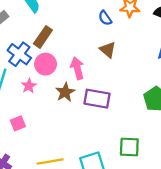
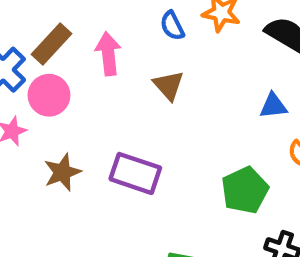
pink arrow: (77, 68) -> (108, 54), moved
brown star: (65, 92) -> (62, 172), moved

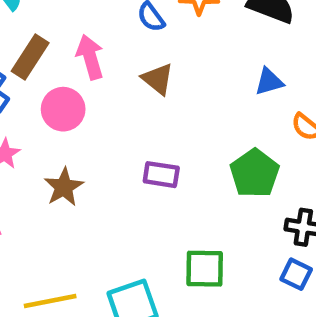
pink circle: (49, 95) -> (63, 109), moved
purple rectangle: (135, 173) -> (161, 175), moved, size x0.7

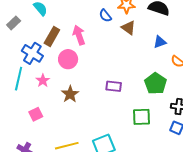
brown triangle: (158, 79) -> (128, 28), moved
green square: (205, 269) -> (141, 117), moved

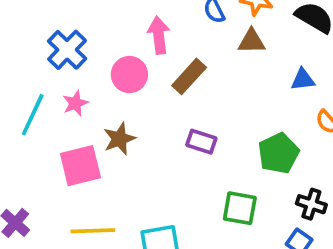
brown triangle: (128, 28) -> (251, 41), turned -49
brown rectangle: (52, 37) -> (189, 76), moved
cyan line: (19, 79) -> (33, 115), moved
pink square: (36, 114) -> (80, 166), moved, size x1.6

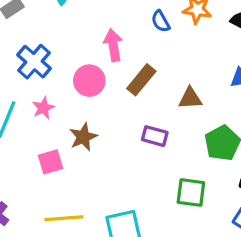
brown triangle: (251, 41) -> (190, 98), moved
pink square: (80, 166) -> (50, 162), size x0.7

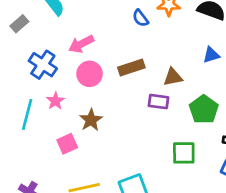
pink arrow: (113, 45) -> (81, 44), moved, turned -100
brown rectangle: (141, 80) -> (131, 67), turned 40
purple rectangle: (155, 136) -> (158, 102), moved

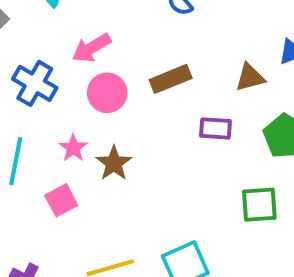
brown triangle: (173, 77) -> (250, 77), moved
pink star: (55, 101) -> (73, 148), moved
pink square: (67, 144) -> (61, 200), moved

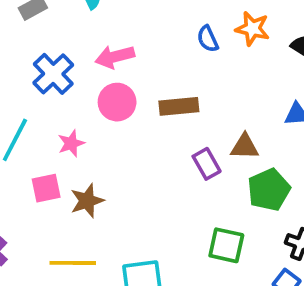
brown triangle: (250, 77) -> (245, 147), moved
purple rectangle: (215, 128) -> (207, 164), turned 40
brown star: (114, 163) -> (87, 201), moved

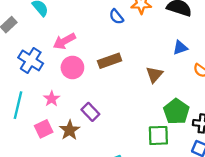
brown triangle: (245, 147) -> (154, 75), turned -36
purple rectangle: (207, 164) -> (90, 112), moved
green pentagon: (269, 190) -> (176, 112), moved

